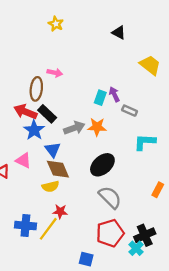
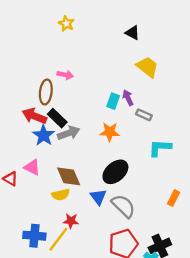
yellow trapezoid: (150, 65) -> (147, 67), moved
gray arrow: (74, 128) -> (69, 133), moved
blue triangle: (53, 150) -> (98, 197), moved

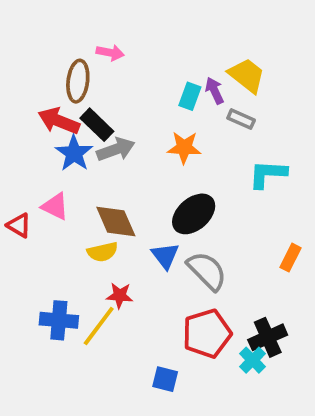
yellow trapezoid: (147, 67) -> (247, 75), moved

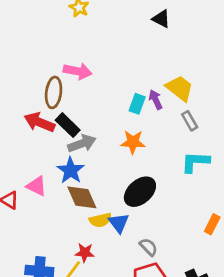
pink arrow: (110, 53) -> (78, 71), size x1.4
gray rectangle: (241, 119) -> (190, 121), moved, turned 36
blue star: (74, 153) -> (71, 170), moved
yellow semicircle: (103, 252) -> (100, 220), moved
gray semicircle: (207, 271) -> (148, 247), moved, size x0.6

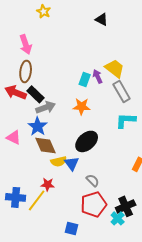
pink arrow: (78, 71) -> (26, 44), moved, turned 60
gray rectangle: (190, 121) -> (122, 91), size x1.5

